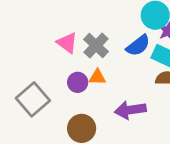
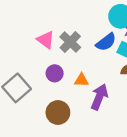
orange triangle: (97, 77) -> (81, 80), moved
purple arrow: (130, 110) -> (99, 97), turned 120

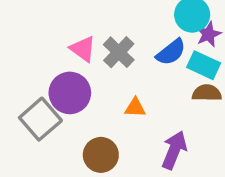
purple circle: (55, 73) -> (70, 93), moved, size x1.6
purple arrow: (99, 97) -> (174, 150), moved

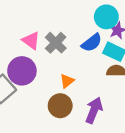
orange triangle: (135, 108) -> (67, 81), turned -40
brown circle: (101, 155) -> (60, 106), moved

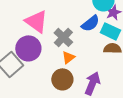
pink triangle: (31, 40) -> (36, 21), size x1.4
gray cross: (56, 43) -> (63, 37), moved

